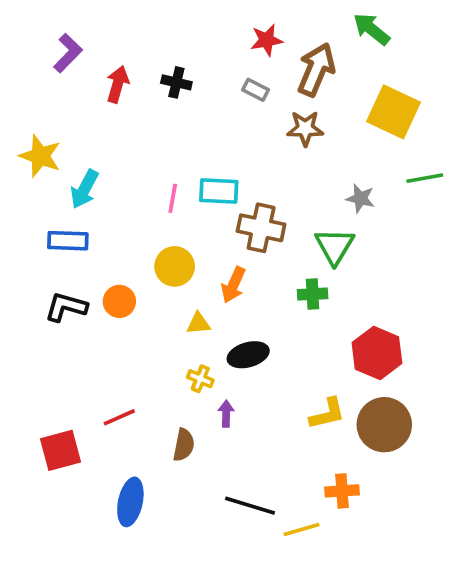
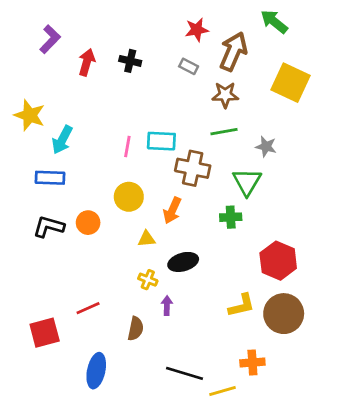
green line: (425, 178) -> (224, 132), moved

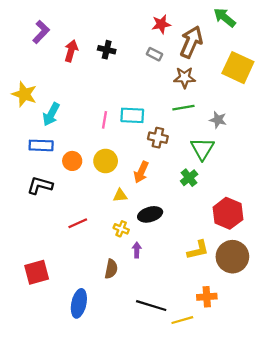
brown cross: (193, 168) -> (158, 138), size x0.7
green cross: (231, 217) -> (189, 178), turned -36
orange circle: (88, 223) -> (72, 161), moved
red line: (88, 308) -> (78, 223), moved

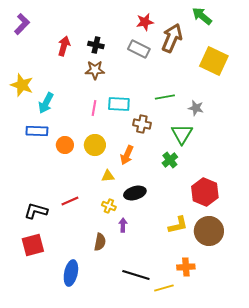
purple L-shape: (41, 32) -> (22, 24), moved
gray rectangle: (155, 54) -> (139, 49), size x1.5
brown star: (185, 78) -> (95, 70), moved
black L-shape: (40, 185) -> (36, 211), moved

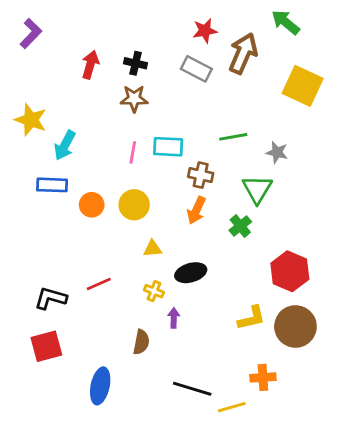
orange arrow: (127, 155) -> (196, 210), moved

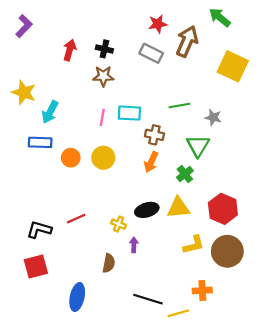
yellow triangle: (153, 249) -> (178, 208), moved, size x1.6

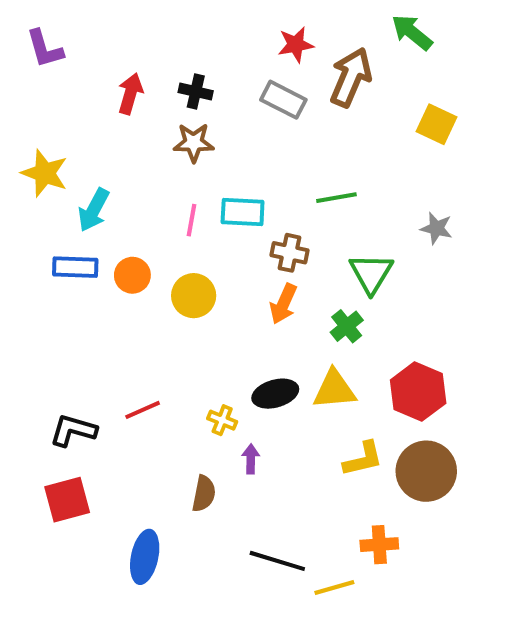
purple L-shape: (24, 26) -> (45, 49), turned 120
yellow square: (233, 66) -> (436, 124), size x0.7
gray star: (213, 117) -> (436, 228), moved
orange circle: (71, 158) -> (132, 275), moved

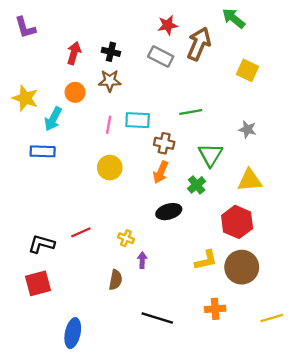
orange circle: (132, 275) -> (75, 92), moved
yellow triangle: (334, 390) -> (250, 180), moved
black ellipse: (275, 394) -> (169, 212), moved
blue ellipse: (145, 557) -> (73, 333), moved
yellow line: (334, 587) -> (272, 318), moved

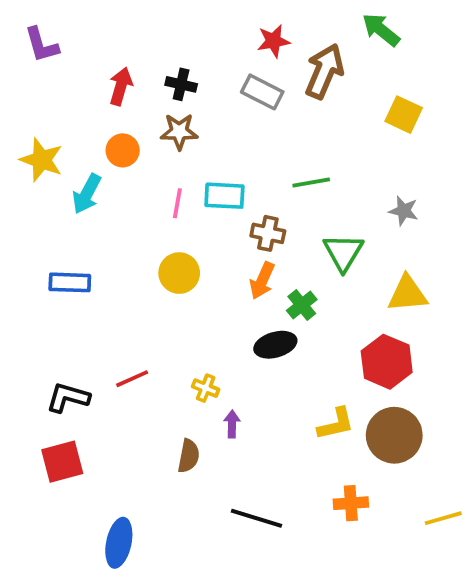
blue rectangle: (43, 151) -> (70, 282), moved
green cross: (197, 185) -> (302, 305), moved

